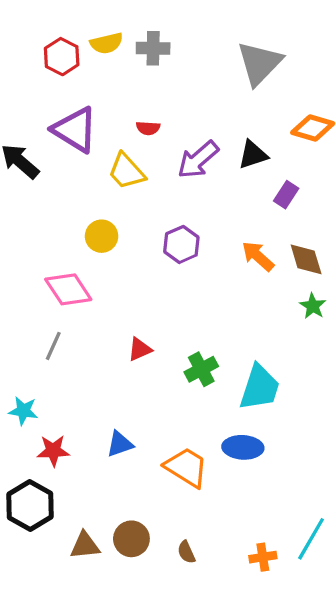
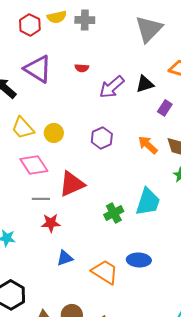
yellow trapezoid: (126, 171) -> (23, 128), moved
gray line: (53, 346) -> (41, 199), moved, turned 66
red triangle: (140, 349) -> (72, 184), moved, size x1.8
cyan trapezoid: (260, 387) -> (148, 202), moved
red star: (53, 451) -> (51, 223), moved

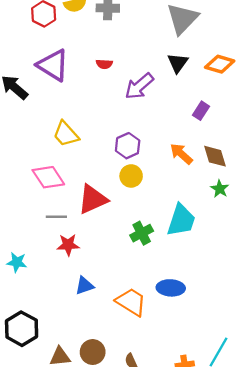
black triangle: (145, 84) -> (178, 63), moved, turned -36
yellow trapezoid: (23, 128) -> (66, 134), moved
yellow circle: (54, 133) -> (131, 176), moved

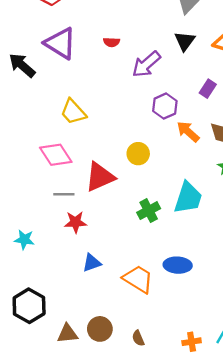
purple hexagon: (128, 146) -> (165, 106), moved

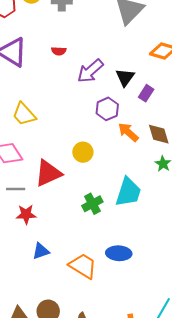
black triangle: (185, 41) -> (125, 77), moved

